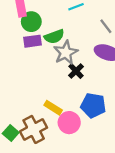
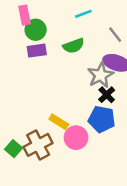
green semicircle: (54, 37) -> (74, 46), moved
gray star: (66, 53) -> (101, 75), moved
black cross: (76, 71) -> (107, 95), moved

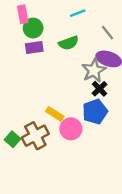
blue pentagon: (102, 119) -> (95, 112), turned -30

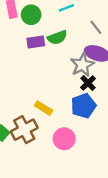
green circle: (33, 28) -> (31, 15), moved
purple rectangle: (34, 48) -> (36, 42), moved
pink circle: (71, 129) -> (64, 139), moved

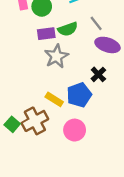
gray line: (96, 27) -> (96, 23), moved
gray star: (82, 65) -> (56, 56), moved
blue pentagon: (83, 106) -> (79, 95), moved

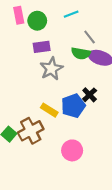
green semicircle: (68, 29) -> (81, 53), moved, turned 30
black cross: (98, 74) -> (90, 95), moved
pink circle: (75, 130) -> (72, 150), moved

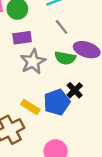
gray line: (90, 37) -> (62, 27), moved
green semicircle: (81, 53) -> (65, 58), moved

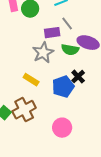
purple rectangle: (22, 38) -> (52, 33), moved
yellow rectangle: (30, 107) -> (31, 80), moved

